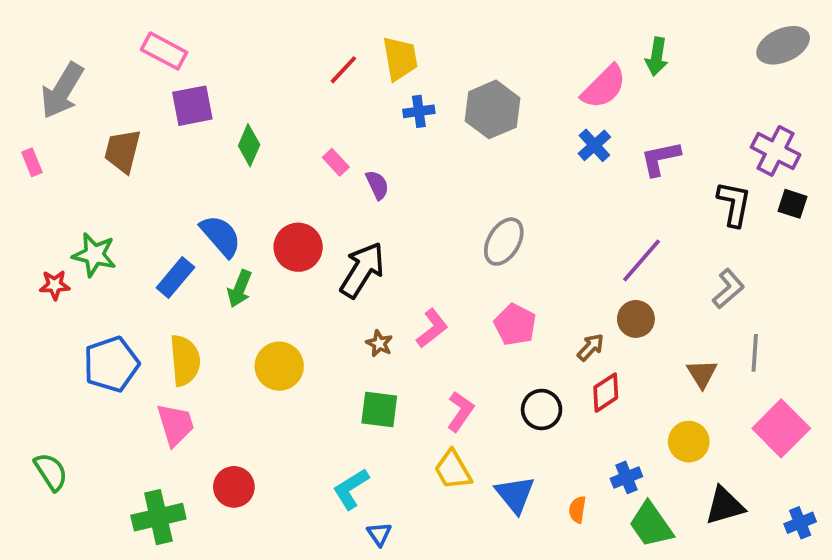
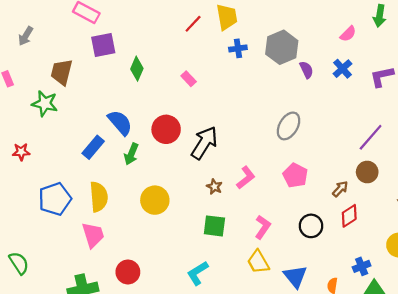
pink semicircle: (604, 87) -> (348, 34), size x0.6
gray arrow: (62, 91) -> (26, 36), size x0.6
purple semicircle: (377, 185) -> (307, 70), moved
green star: (94, 255) -> (45, 103), moved

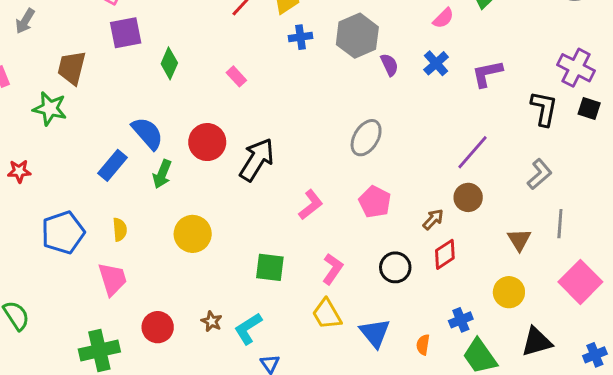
brown star: (214, 187) -> (212, 321), moved
yellow semicircle: (99, 197) -> (120, 230), size x0.6

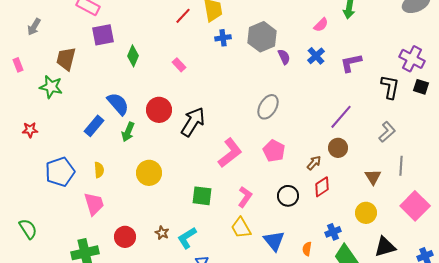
pink L-shape: (311, 205) -> (230, 153), size x1.4

